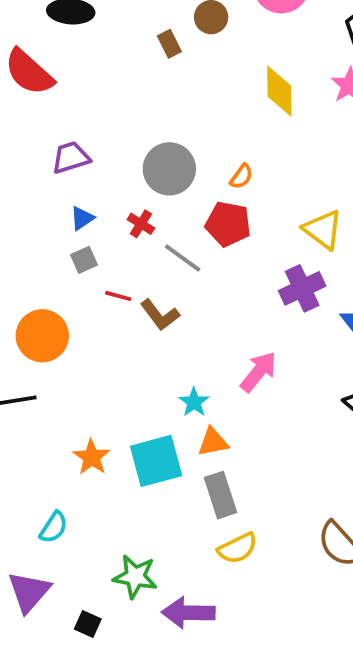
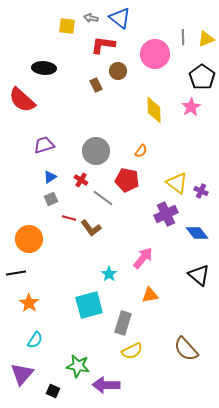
orange semicircle: (241, 176) -> (141, 151), moved
orange triangle: (213, 442) -> (150, 295), moved
orange star: (92, 457) -> (29, 303), moved
gray rectangle: (221, 495) -> (123, 323), turned 35

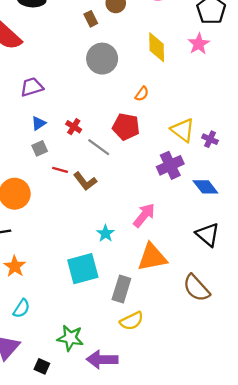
gray circle: (96, 151) -> (102, 59), moved
orange triangle: (150, 295) -> (152, 257), size x1.6
brown semicircle: (186, 349) -> (196, 288), moved

